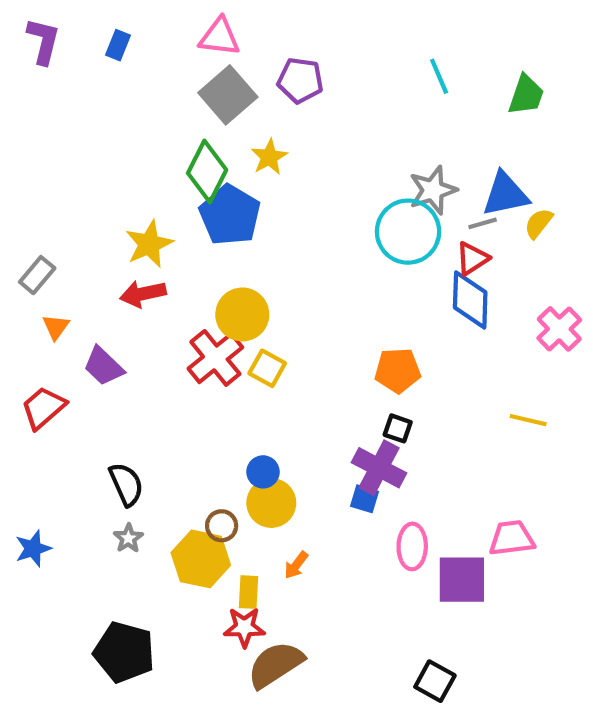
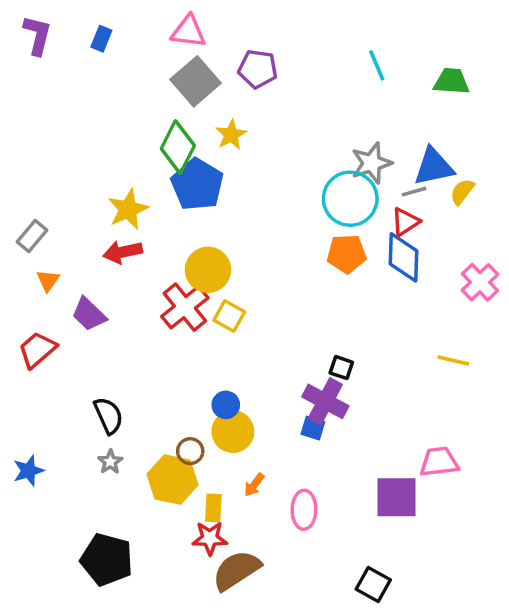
green trapezoid: (526, 95) -> (452, 81), turned -105
orange pentagon: (398, 370) -> (347, 254), moved
pink ellipse: (412, 546) -> (304, 510), moved

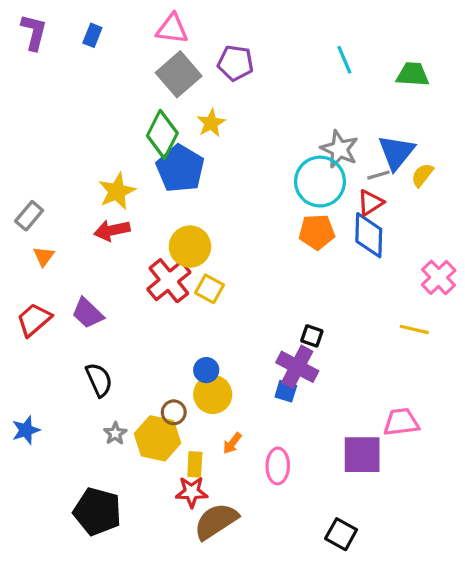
gray star: (372, 163) -> (339, 149), turned -30
blue triangle: (434, 167) -> (396, 152), turned -39
pink cross: (480, 282) -> (439, 277), moved
purple trapezoid: (89, 314) -> (88, 313), moved
gray star: (110, 462) -> (115, 433), moved

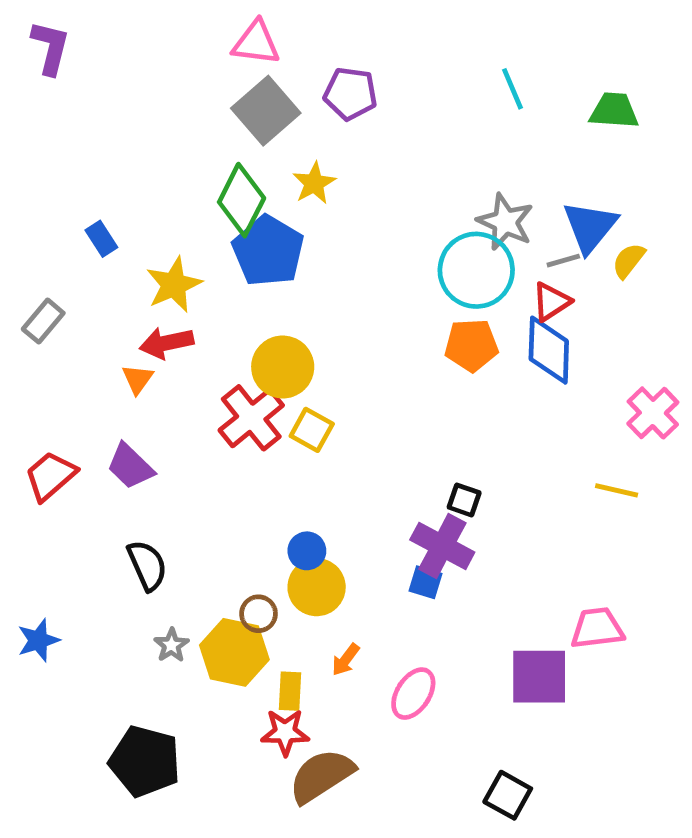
blue rectangle: (92, 35) -> (101, 239), moved, turned -55
orange triangle: (44, 256) -> (138, 379), moved
pink ellipse: (278, 466) -> (413, 694), turned 32

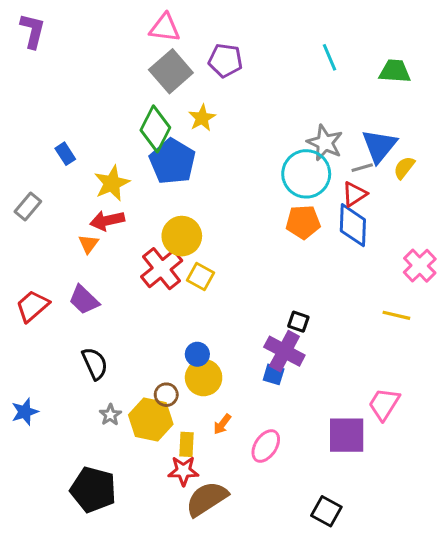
pink trapezoid: (597, 628) -> (384, 404), turned -51

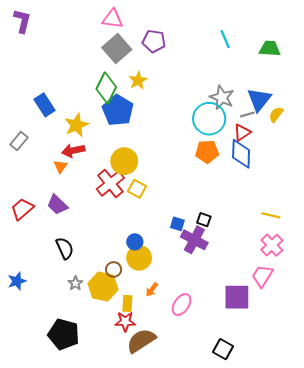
blue rectangle: (65, 154) -> (45, 105), size x1.5
pink cross: (420, 266) -> (272, 245), moved
blue square: (274, 374) -> (177, 224), moved

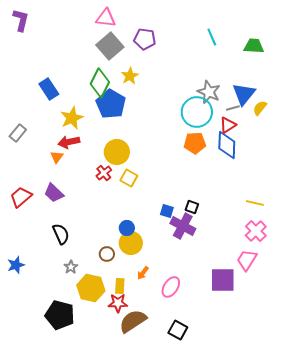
blue rectangle: (45, 105) -> (49, 89), moved
red cross: (110, 183) -> (104, 173), size x0.6
yellow hexagon: (103, 286) -> (91, 288), moved
black square: (223, 349) -> (178, 330), moved

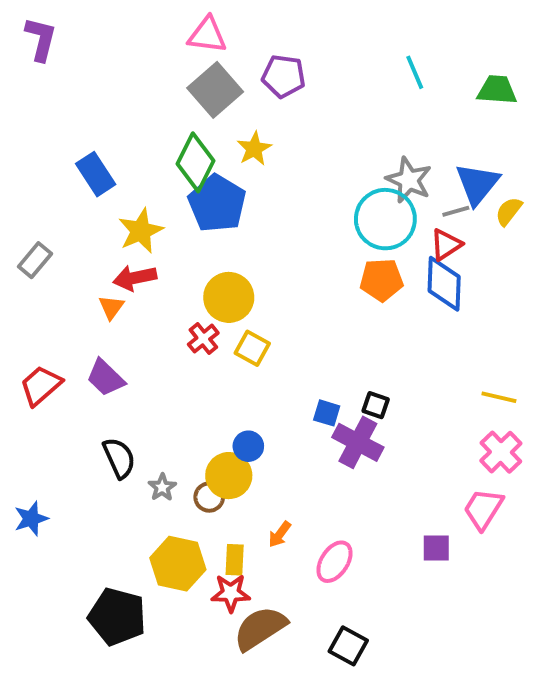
yellow circle: (131, 243) -> (229, 476), moved
gray star: (71, 267) -> (162, 487), moved
purple square: (223, 280) -> (436, 548), size x0.6

